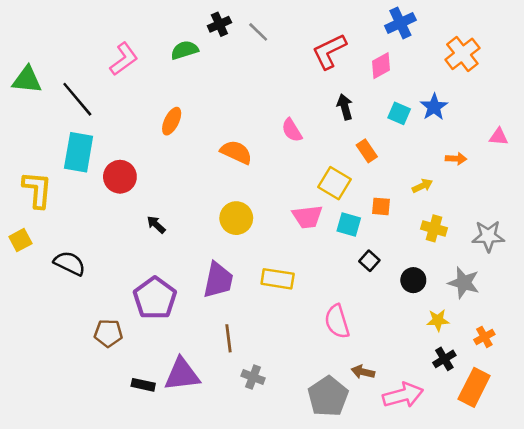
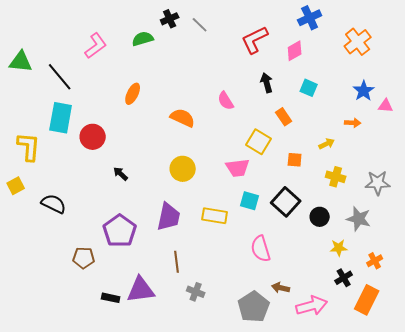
blue star: (434, 107) -> (364, 91), moved
cyan square: (349, 225) -> (250, 201), moved
black square: (369, 261) -> (286, 202), size x1.8

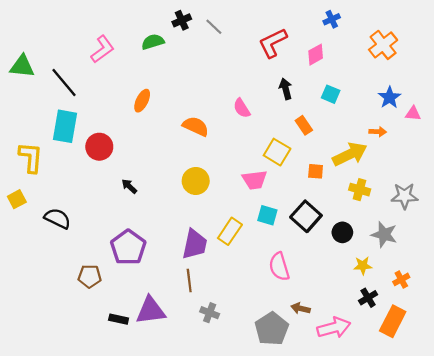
blue cross: (310, 18) -> (332, 19), size x0.7
yellow arrow: (327, 144) -> (350, 154), size x2.0
yellow rectangle: (215, 216) -> (230, 231), turned -65
purple trapezoid: (169, 217) -> (195, 244), moved

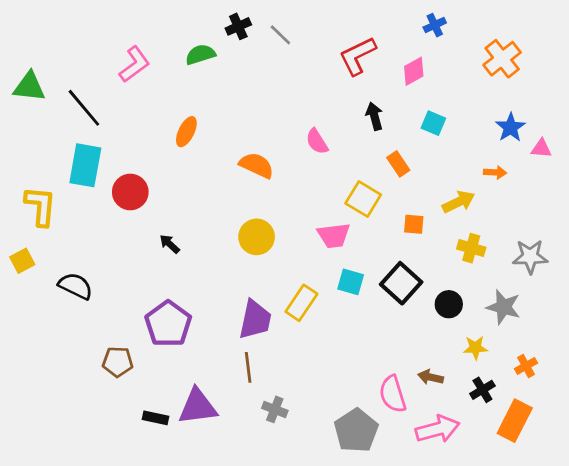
yellow arrow: (350, 154) -> (459, 202), size x0.7
pink semicircle: (279, 267) -> (393, 394), moved
brown arrow: (301, 308) -> (431, 377), moved

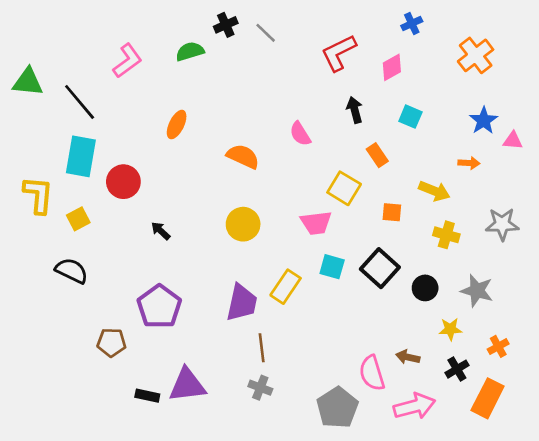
yellow arrow: (459, 202) -> (434, 191), turned 48
gray star: (530, 257) -> (502, 224), moved
yellow square: (22, 261) -> (78, 219), moved
brown line: (248, 367) -> (262, 348), moved

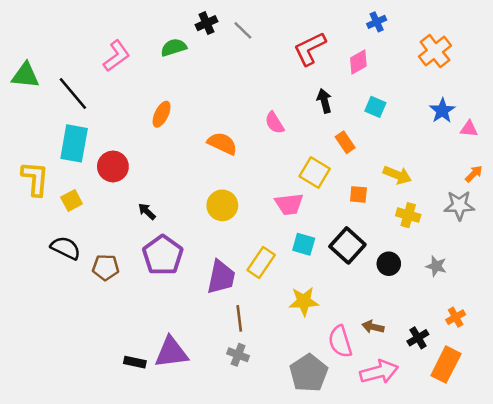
orange arrow: (469, 163) -> (474, 174), moved, turned -48
gray star: (477, 291) -> (436, 266), size x0.7
purple pentagon: (159, 307) -> (163, 255), moved
yellow star: (450, 329) -> (304, 301), moved, size x1.4
brown pentagon: (111, 342) -> (106, 267), moved

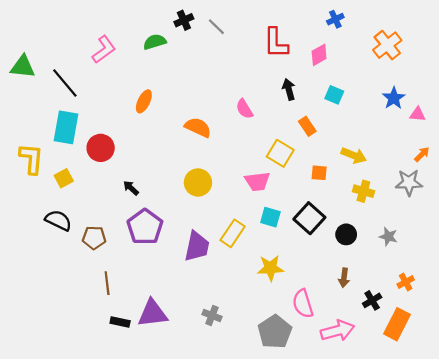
red L-shape: (310, 49) -> (276, 43), turned -64
brown line: (239, 318) -> (107, 283), moved
brown arrow: (373, 327) -> (344, 278), moved, turned -96

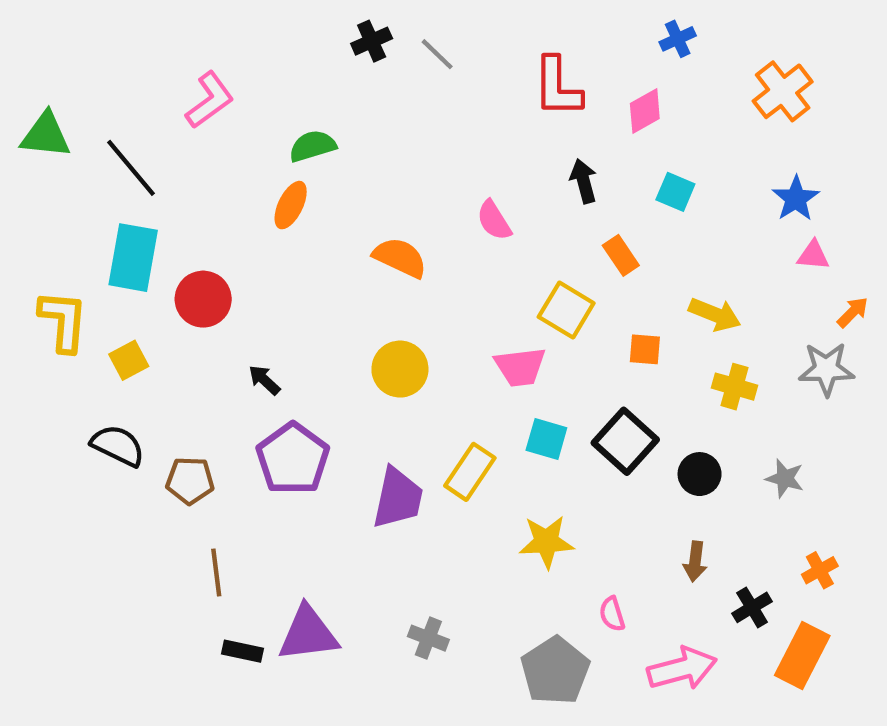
green semicircle: (155, 42) -> (312, 146), moved
pink triangle: (418, 114) -> (813, 255), moved
pink semicircle: (303, 304) -> (612, 614), size x0.6

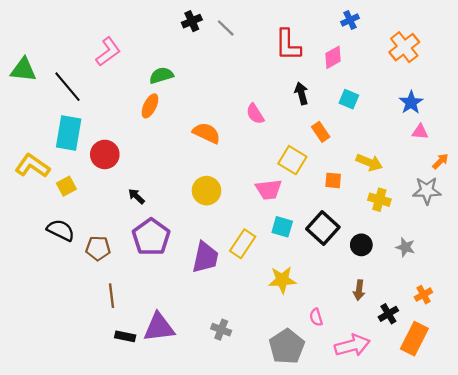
yellow L-shape: (63, 321) -> (32, 166), turned -60

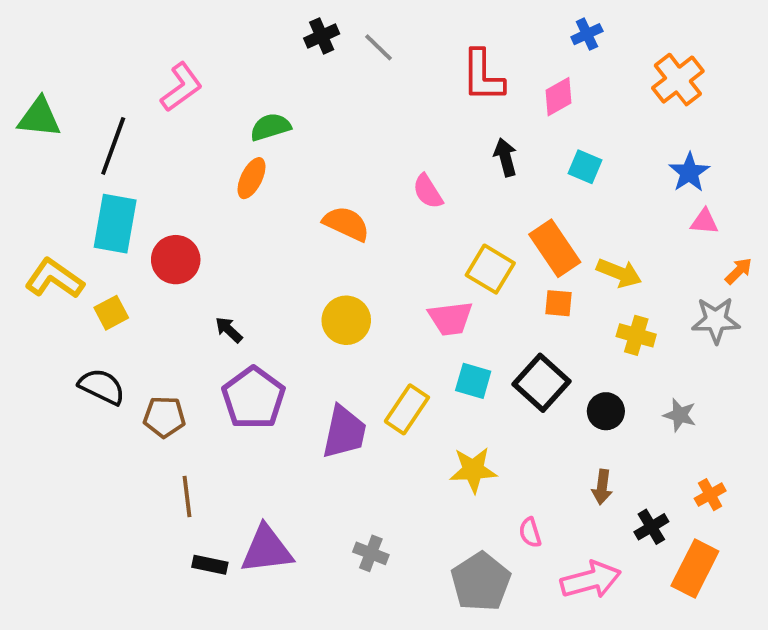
black line: (68, 87) -> (113, 146), turned 60
orange rectangle: (321, 132) -> (555, 248), moved, size x1.6

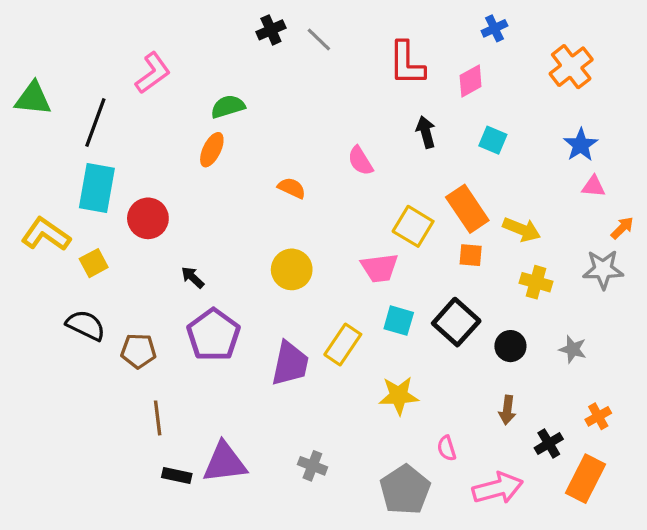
orange semicircle: (346, 224) -> (292, 188), size x0.7

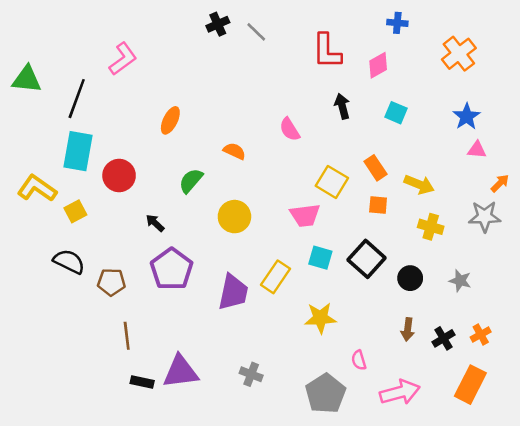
blue cross: (494, 28) -> (397, 23), turned 30
green semicircle: (228, 107) -> (191, 181), moved, turned -32
orange rectangle: (467, 209) -> (376, 168), size x0.7
black cross: (549, 443) -> (443, 338), moved

